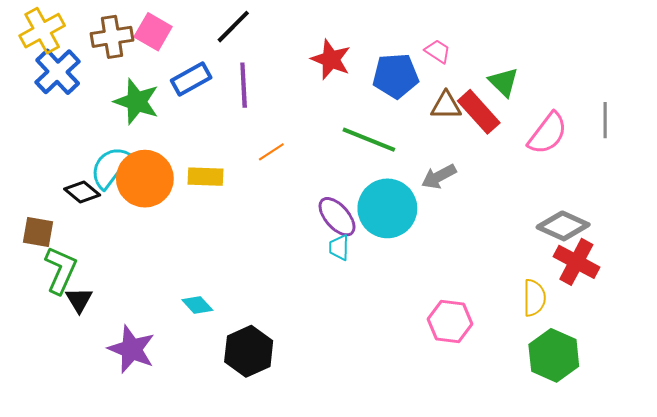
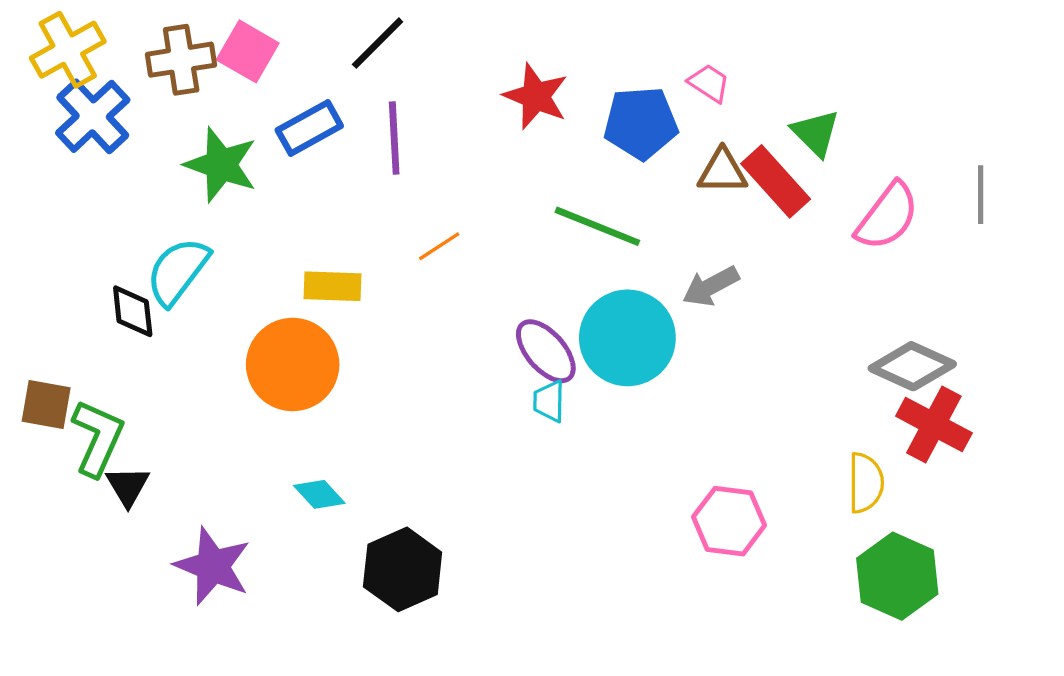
orange circle: (145, 179) -> (293, 365), moved
black diamond: (82, 192) -> (133, 311), turned 44
brown square: (38, 232) -> (46, 405), moved

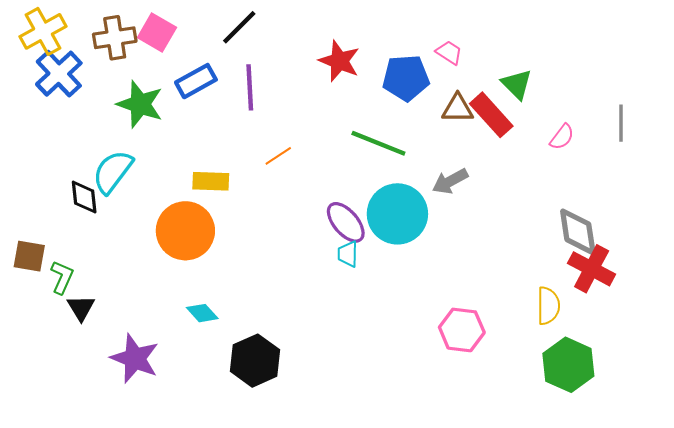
pink semicircle: (887, 216) -> (562, 137), size x0.6
gray diamond: (912, 366) -> (578, 232), turned 57
green L-shape: (98, 438) -> (62, 277), size x0.7

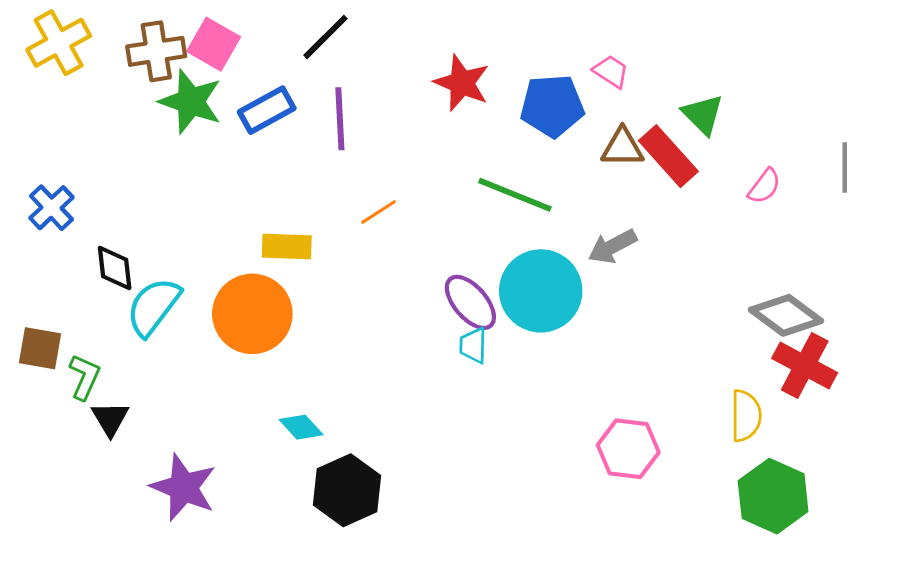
blue cross: (59, 74) -> (51, 208), moved, size x0.7
green star: (140, 104) -> (191, 102), moved
cyan semicircle: (113, 172) -> (153, 307), moved
gray diamond: (578, 232) -> (786, 315), turned -45
cyan diamond: (202, 313) -> (301, 427), moved

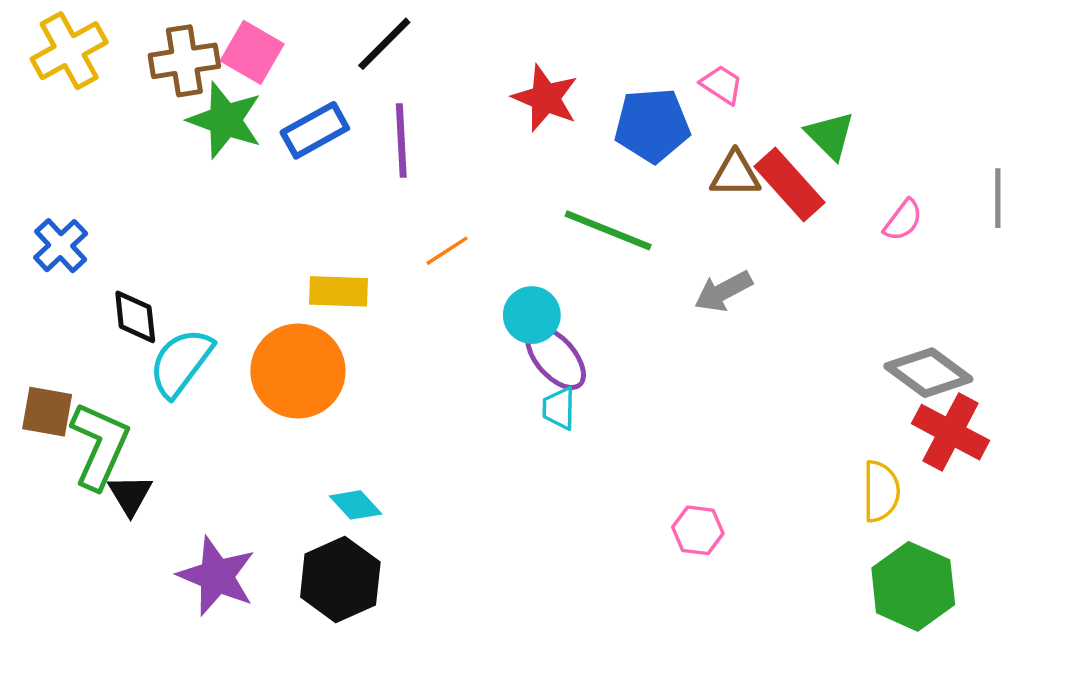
cyan circle: (541, 291) -> (532, 315), moved, size x0.6
green L-shape: (84, 377) -> (100, 446), size x1.6
pink hexagon: (628, 449) -> (698, 530), moved, size x0.7
black hexagon: (347, 490) -> (340, 579), moved

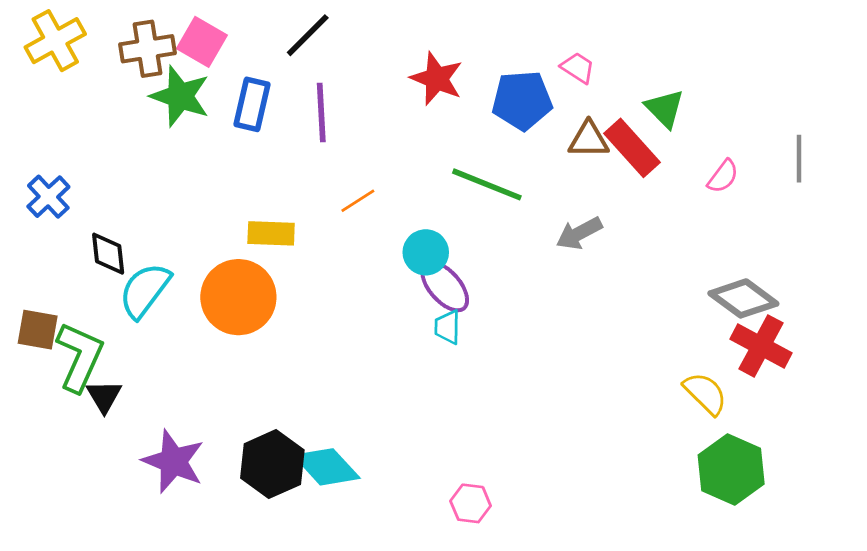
blue rectangle: (315, 130) -> (252, 104), turned -48
yellow semicircle: (881, 491) -> (705, 393), turned -45
cyan diamond: (356, 505) -> (327, 467), moved, size x1.6
pink hexagon: (698, 530) -> (471, 503), moved

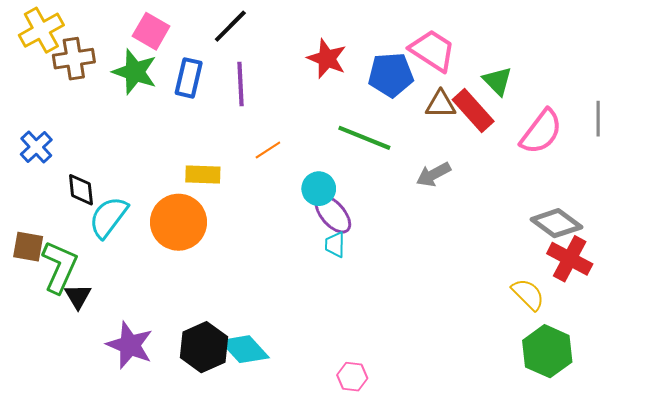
brown cross: (148, 49) -> (74, 59), moved
pink trapezoid: (578, 68) -> (432, 50), size x1.8
pink semicircle: (723, 176) -> (541, 132), size x1.8

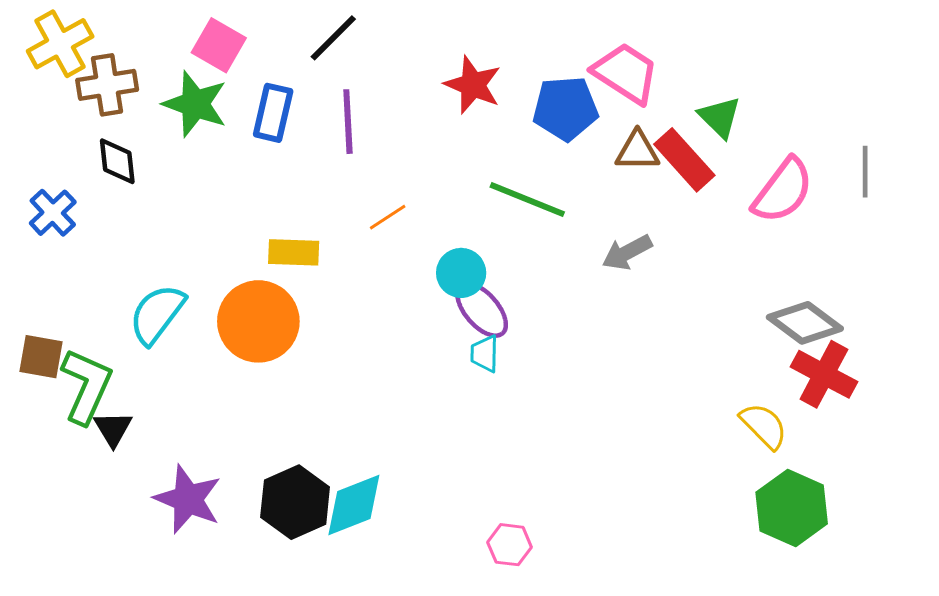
black diamond: (81, 190) -> (117, 161), moved
cyan diamond: (245, 349) -> (354, 505), turned -69

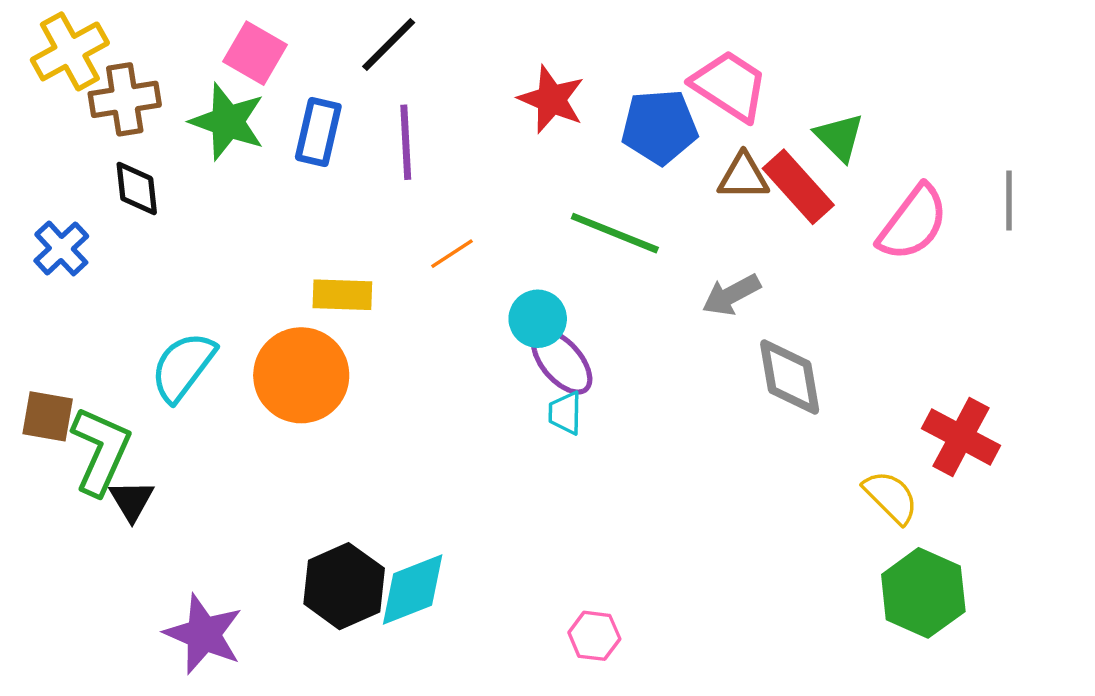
gray diamond: (805, 323) -> (790, 377), moved, turned 44
purple star: (188, 499) -> (204, 634), moved

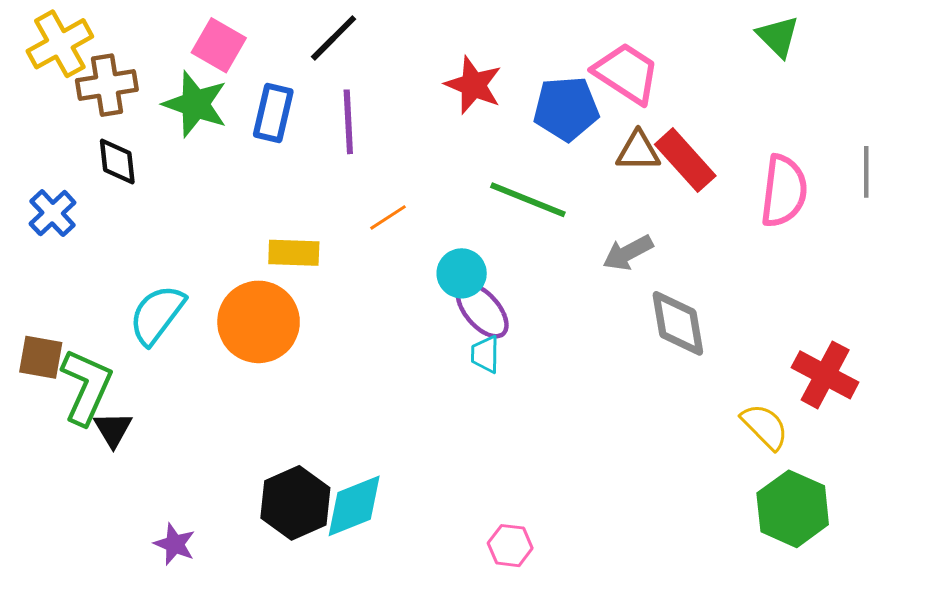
green triangle: (839, 137) -> (778, 36), moved
pink semicircle: (913, 223) -> (784, 191), turned -30
purple star: (204, 634) -> (175, 544), size x0.6

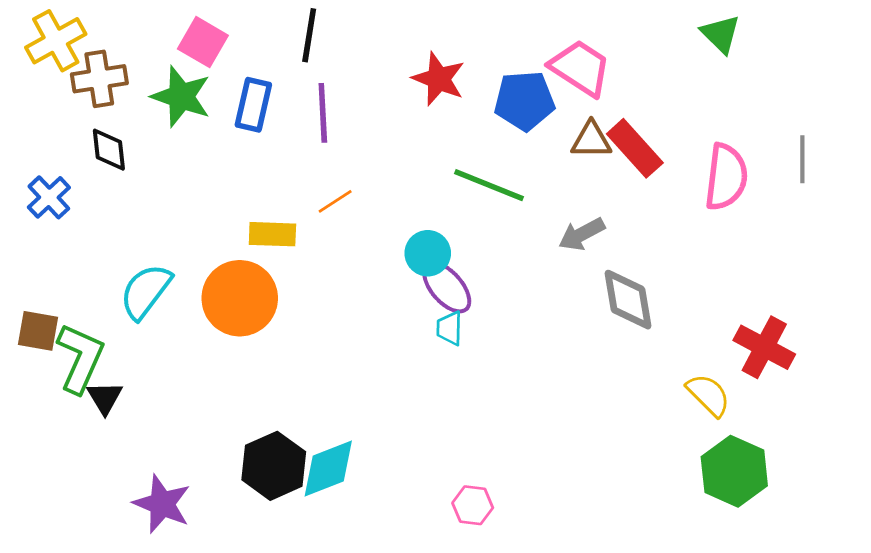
black line: (334, 38) -> (309, 35), turned -36
orange line: (388, 217) -> (335, 201), moved
purple star: (175, 544) -> (162, 504), size x1.5

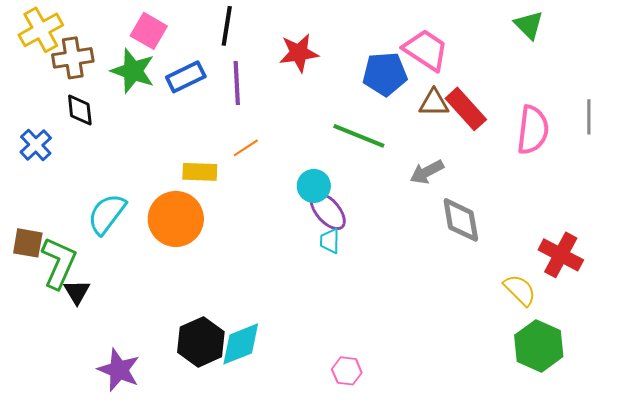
red star: (439, 79) -> (299, 53), moved, turned -30
blue rectangle: (253, 105) -> (186, 77), turned 51

